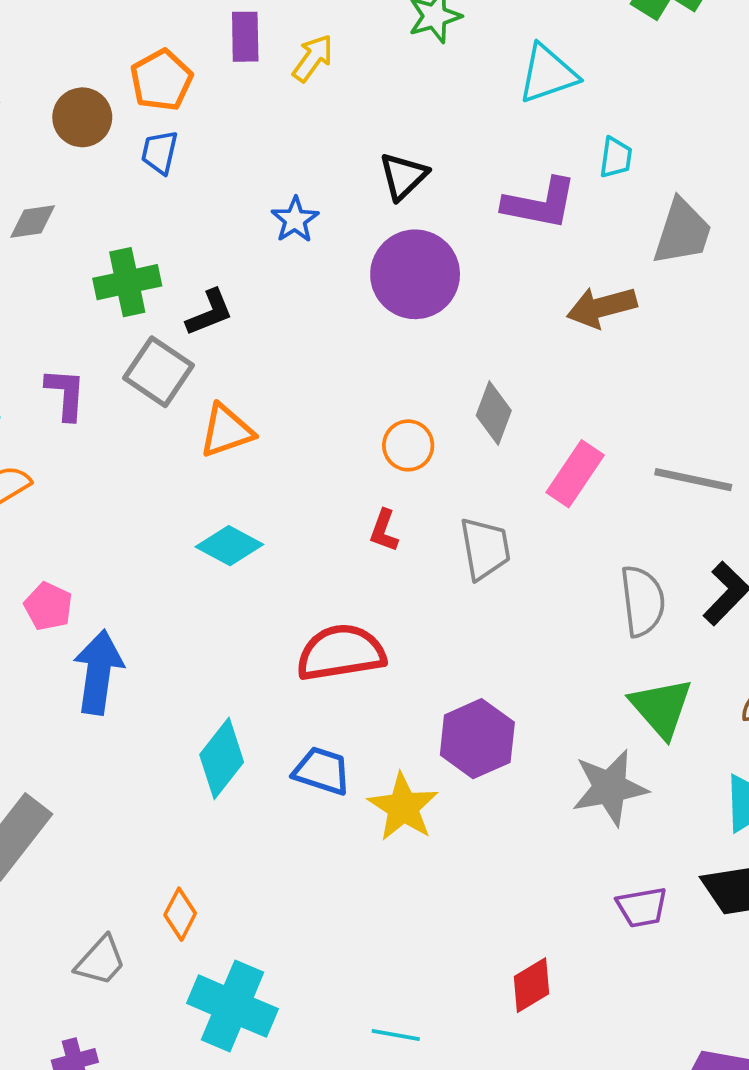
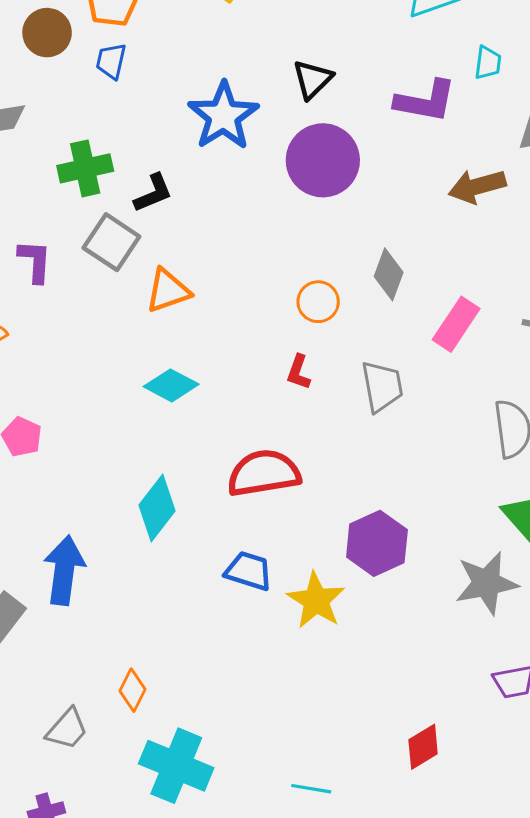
blue star: (295, 220) -> (223, 116), size x1.8
blue arrow: (98, 672) -> (64, 570), moved
cyan diamond: (222, 758) -> (157, 508), moved

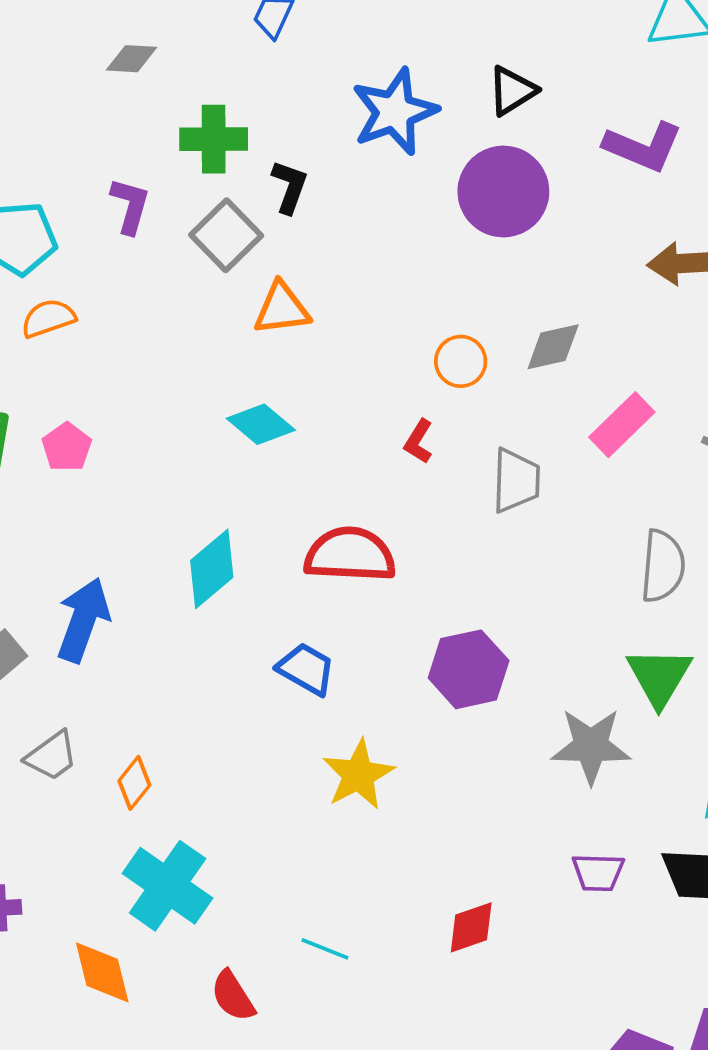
black L-shape: (153, 193) -> (290, 187), turned -60
purple L-shape: (35, 261) -> (130, 206), moved
gray diamond: (389, 274) -> (553, 347), turned 45
yellow star: (316, 600) -> (358, 775), moved
gray trapezoid: (67, 729) -> (52, 756), moved

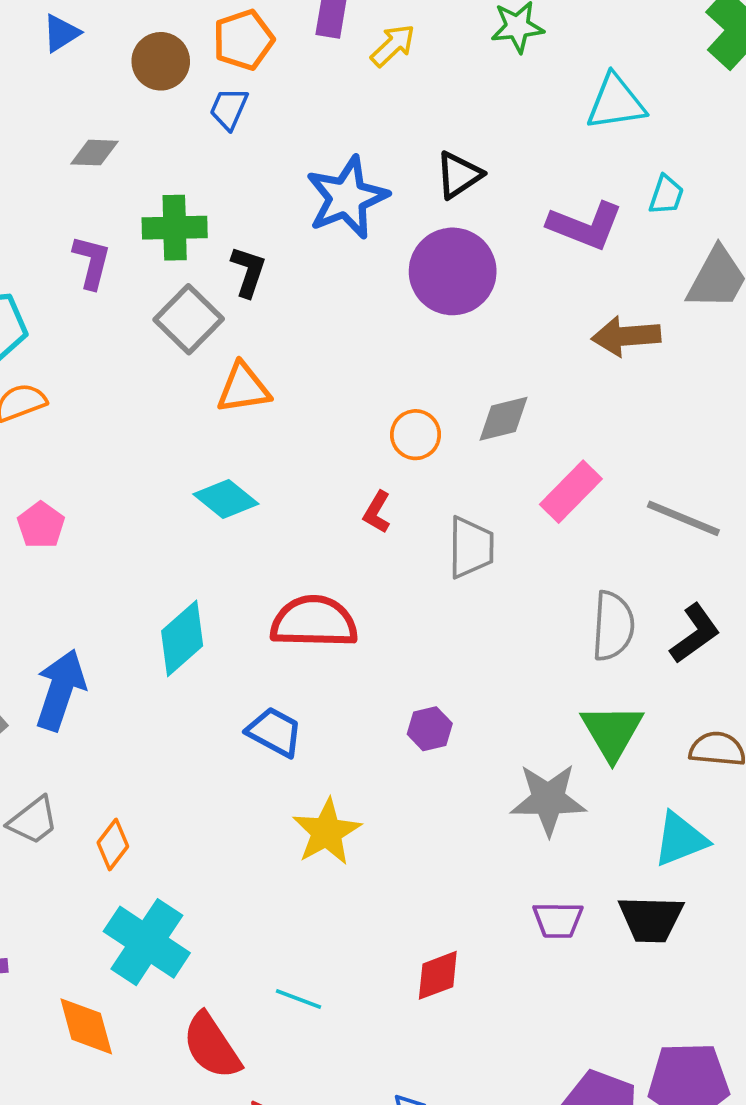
purple L-shape: (130, 206) -> (92, 262), moved
purple hexagon: (469, 669) -> (430, 729), size x0.6
red semicircle: (233, 996) -> (212, 1046), size x1.4

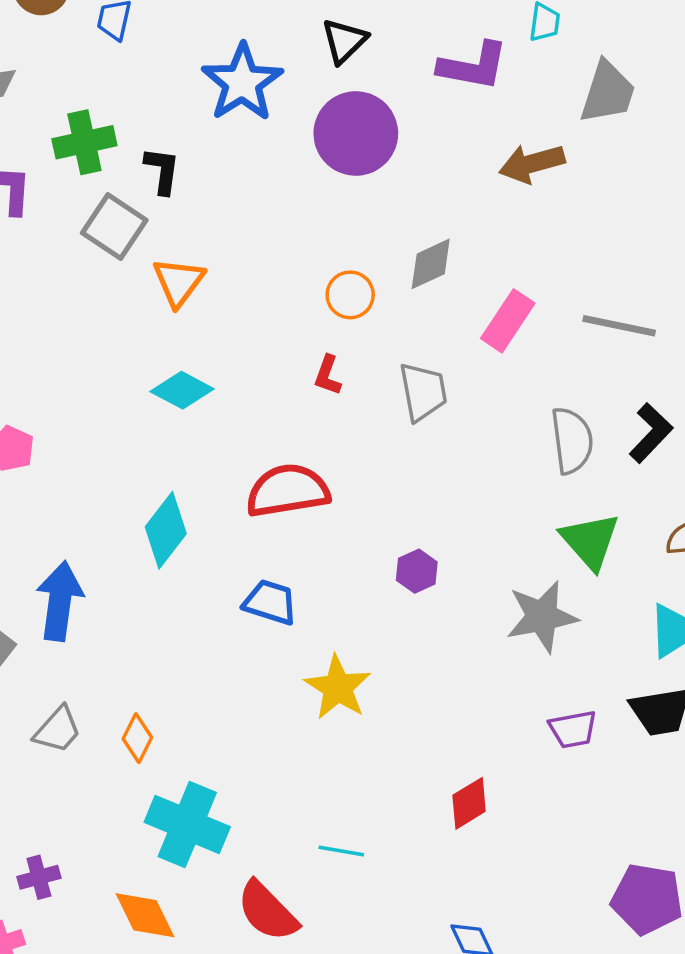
orange triangle: (243, 388) -> (179, 282), turned -34

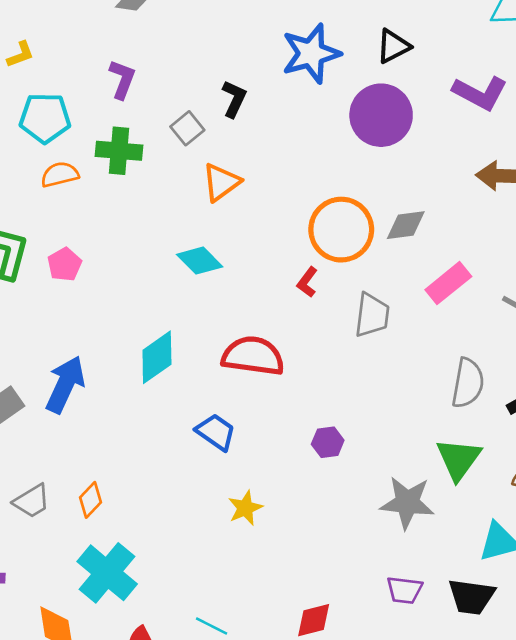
green cross: (84, 142) -> (119, 151), moved
gray square: (114, 227) -> (187, 128), size x0.7
orange circle: (350, 295) -> (341, 230), size x1.8
yellow star: (338, 687) -> (245, 508), size x0.7
gray trapezoid: (58, 730) -> (32, 501), moved

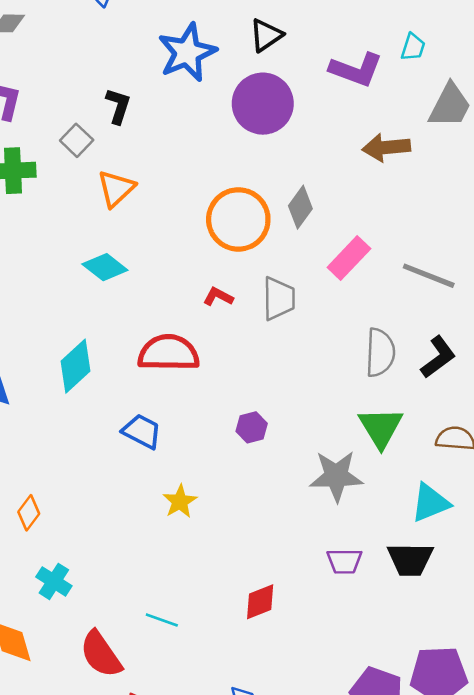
gray diamond: (406, 225) -> (300, 207), turned -39
red L-shape: (307, 282) -> (218, 297), moved, turned 88
cyan cross: (107, 573) -> (54, 581), size x0.6

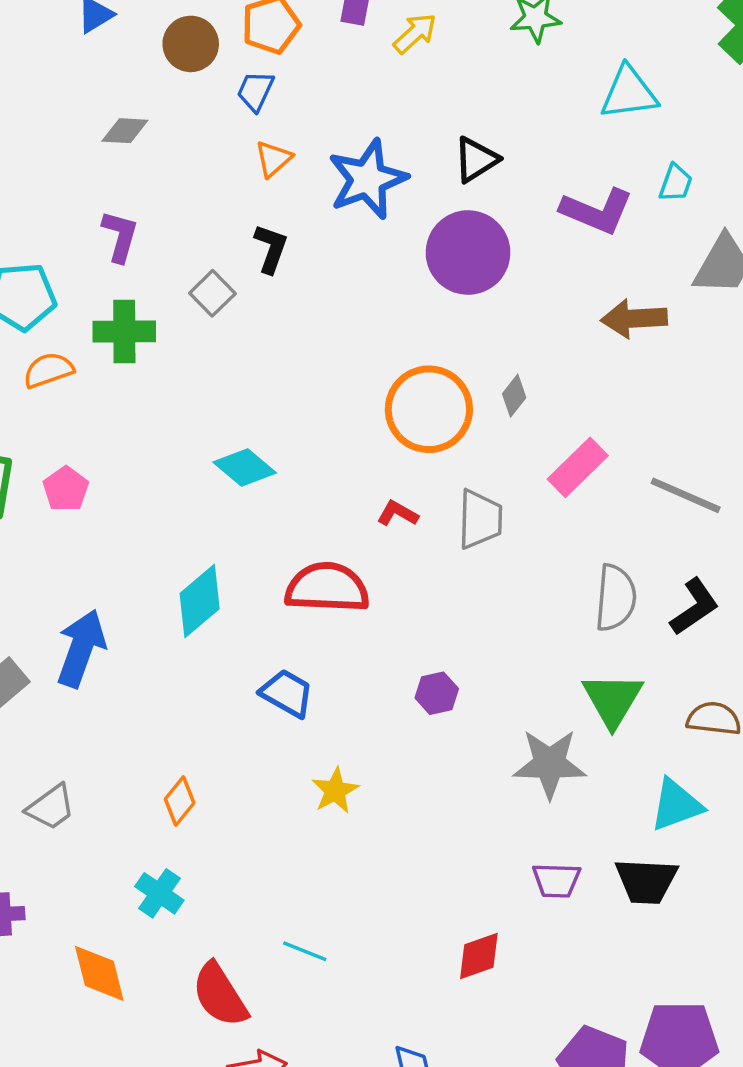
orange triangle: (116, 188) -> (273, 159), moved, size x0.7
gray diamond: (300, 207) -> (514, 396), size x0.7
orange diamond: (29, 513) -> (180, 801), moved
red diamond: (260, 602) -> (479, 956), moved

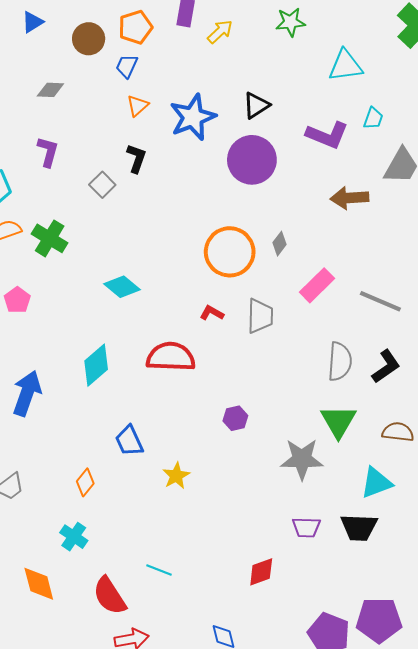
green cross: (124, 331) -> (50, 238), moved, turned 32
blue trapezoid: (287, 693) -> (129, 441), moved, turned -144

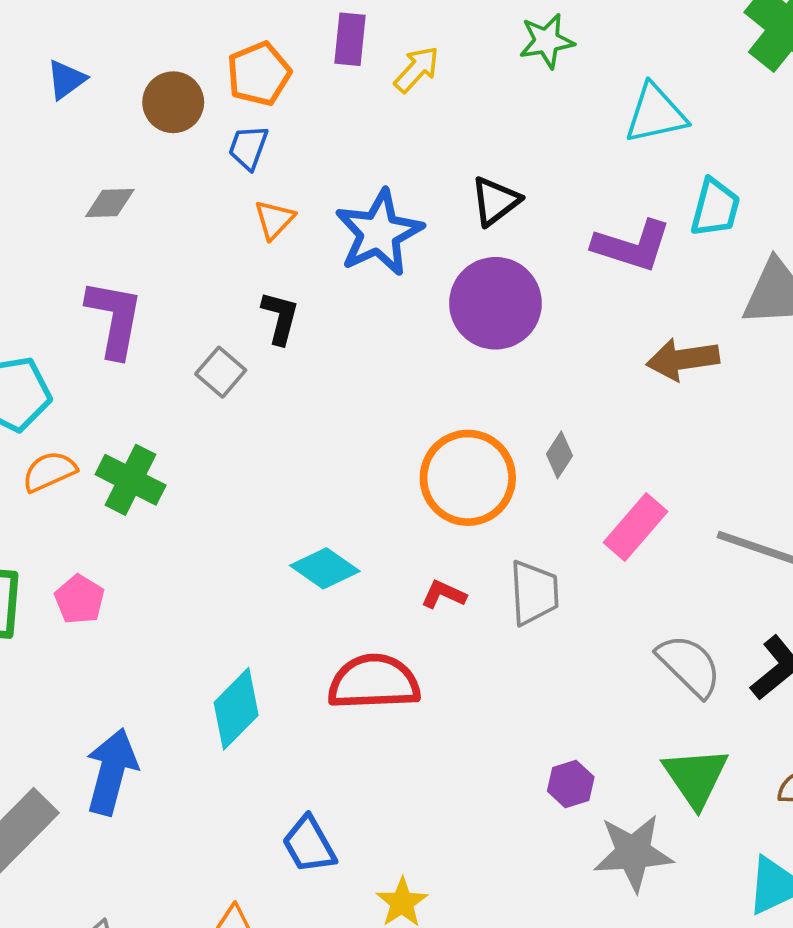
cyan trapezoid: (373, 118) -> (715, 208), size x1.4
purple L-shape: (48, 152) -> (114, 319), size x1.4
cyan diamond: (122, 287) -> (325, 568), moved
gray semicircle: (340, 362) -> (689, 666), turned -45
purple hexagon: (235, 418) -> (571, 784), moved

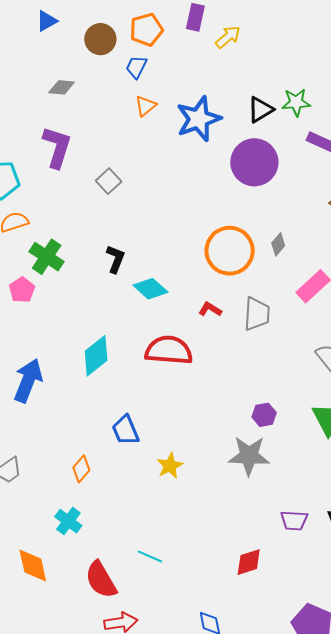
green star: (547, 41) -> (296, 102), moved
black L-shape: (280, 318) -> (116, 259), moved
green cross: (131, 480) -> (47, 257), moved
gray star: (633, 853) -> (249, 456), moved

